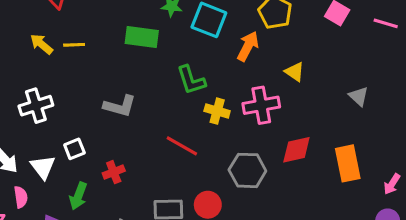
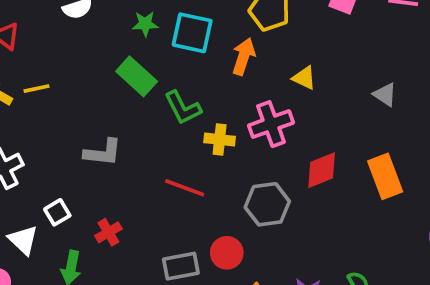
green rectangle: (142, 37) -> (137, 76), moved, turned 44

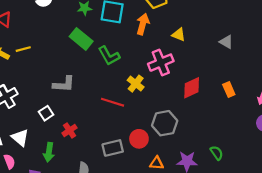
yellow cross: (220, 140) -> (136, 84), moved, turned 35
orange rectangle: (385, 176) -> (229, 90), size x0.6
gray hexagon: (267, 204) -> (165, 123), moved
white square: (57, 212) -> (46, 113), moved

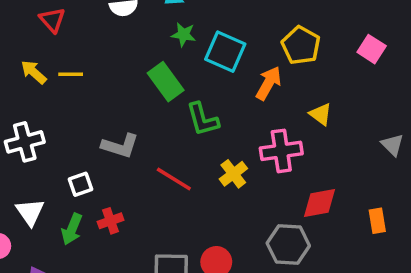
red line: (112, 102) -> (174, 179), moved
gray hexagon: (165, 123) -> (288, 244), moved
green arrow: (49, 152) -> (72, 229), moved

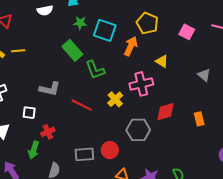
pink square: (372, 49) -> (187, 32), moved
white square: (81, 184) -> (29, 113), turned 32
green arrow: (72, 229) -> (34, 150), moved
gray hexagon: (288, 244) -> (138, 130), moved

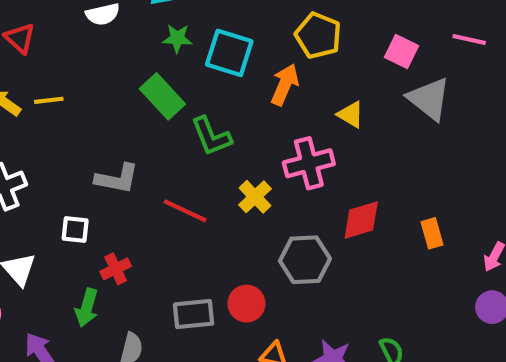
gray triangle: (204, 75) -> (429, 99), moved, size x1.6

